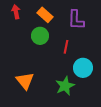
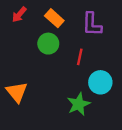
red arrow: (16, 12) -> (19, 15), turned -128
orange triangle: (25, 81) -> (17, 92), moved

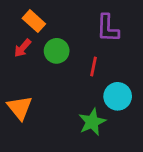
red arrow: (19, 15) -> (23, 48), moved
orange rectangle: (54, 18) -> (34, 21), moved

